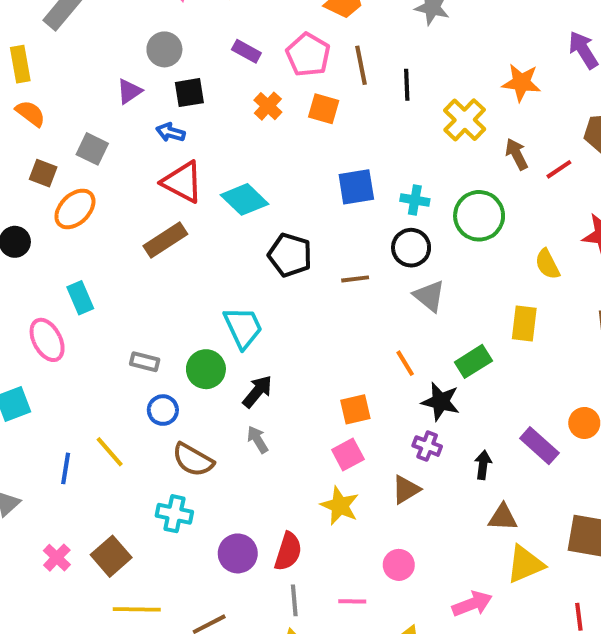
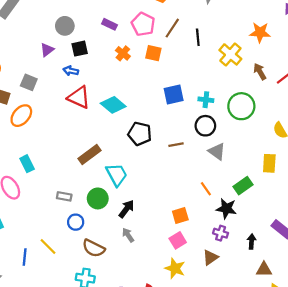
brown line: (361, 65) -> (172, 28), turned 48
brown rectangle: (165, 240) -> (90, 155), moved

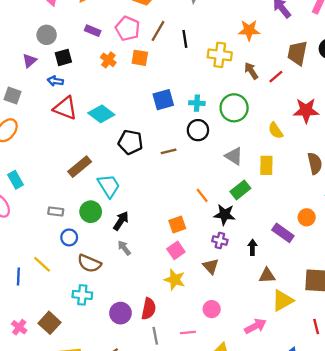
yellow cross: (230, 54) -> (220, 55), turned -30
gray triangle: (217, 151) -> (234, 156), moved
brown triangle: (210, 258) -> (211, 266), turned -35

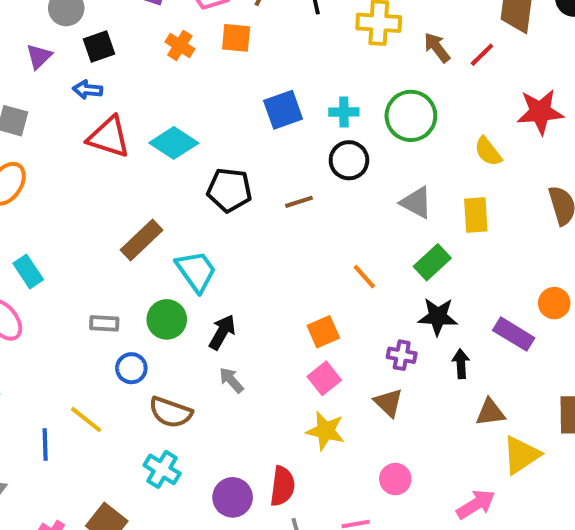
black star: (225, 215) -> (438, 317), moved
cyan cross: (82, 295) -> (162, 469), turned 30

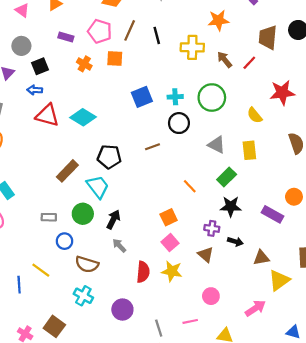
black pentagon: (229, 190) -> (109, 157), moved
black arrow: (461, 364) -> (235, 242), moved, turned 112
red semicircle: (282, 486) -> (143, 272), moved

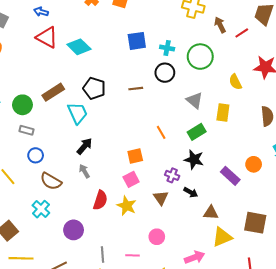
green circle: (83, 214) -> (22, 105), moved

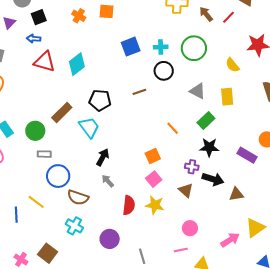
cyan diamond: (79, 47) -> (77, 64), turned -70
blue circle: (36, 155) -> (58, 176), size x1.5
black arrow: (191, 192) -> (213, 179), size x1.5
yellow triangle: (222, 237) -> (255, 228), moved
pink line: (133, 255) -> (181, 250), moved

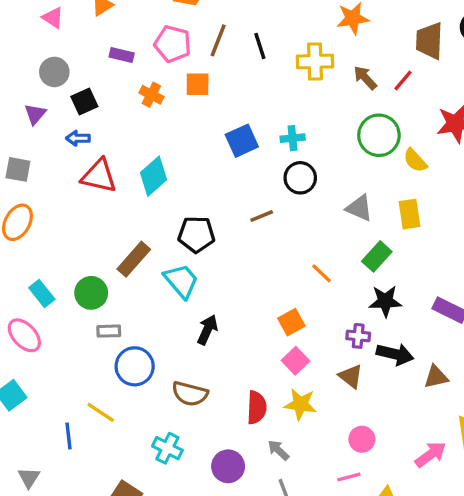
green circle: (194, 48) -> (379, 135), moved
gray arrow: (108, 181) -> (278, 450), moved
brown semicircle: (78, 197) -> (190, 394), moved

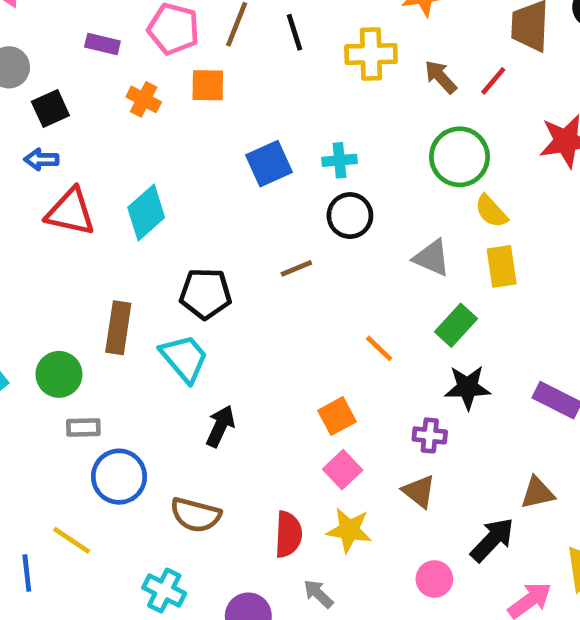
yellow semicircle: (415, 160) -> (491, 211), moved
brown rectangle: (134, 259) -> (118, 328), turned -33
black arrow: (395, 354) -> (492, 540), moved, turned -60

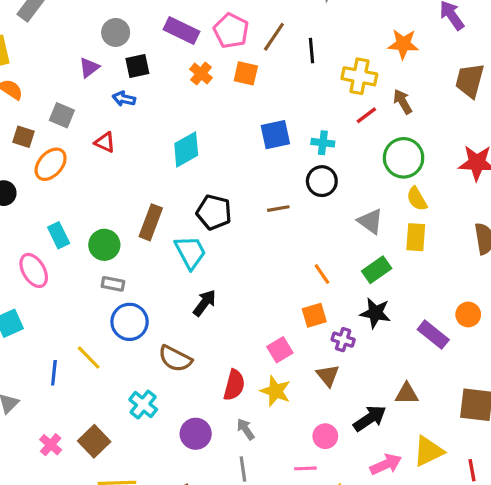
purple rectangle: (102, 44) -> (181, 31), size x1.5
red line: (493, 81) -> (366, 115), moved
red triangle: (70, 212) -> (105, 142), moved, size x0.6
orange square: (337, 416) -> (314, 315), moved

